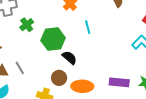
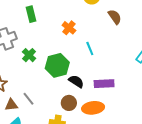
purple rectangle: (119, 82) -> (104, 84), moved

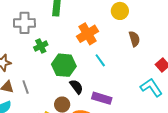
orange cross: (69, 28) -> (88, 34), size x1.5
cyan line: (90, 49) -> (100, 60), turned -32

